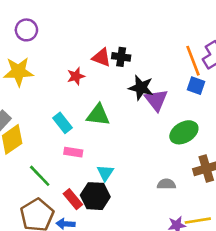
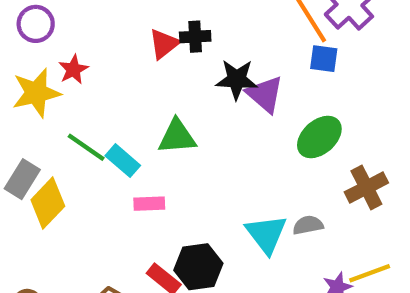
red triangle: (101, 57) -> (164, 44), turned -48
red star: (76, 76) -> (73, 70), moved
cyan triangle: (105, 173) -> (266, 234), moved, size x1.5
green line: (40, 176) -> (86, 147), moved

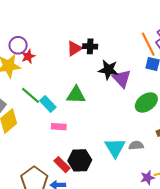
purple circle: (36, 24) -> (18, 45), moved

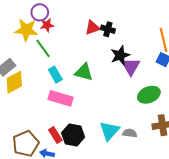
black star: (108, 70) -> (120, 55), turned 30
green line: (30, 95) -> (43, 48), moved
pink rectangle: (59, 127) -> (61, 98), size x1.6

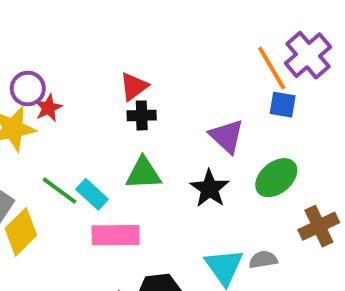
black cross: (108, 29) -> (142, 115), moved
green line: (43, 48) -> (59, 191), moved
black star: (120, 55) -> (210, 189), moved

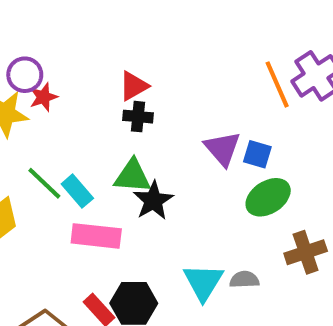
blue square: (283, 105) -> (257, 154), moved
black star: (210, 189) -> (153, 201), moved

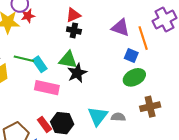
orange line: (277, 84) -> (143, 38), moved
purple triangle: (222, 149) -> (120, 28), moved, turned -36
green line: (44, 183) -> (24, 59), turned -36

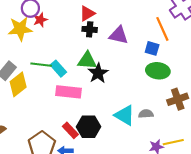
purple triangle: (120, 28) -> (119, 35), moved
green ellipse: (134, 77) -> (158, 71), turned 40
cyan triangle: (98, 116) -> (125, 115), turned -30

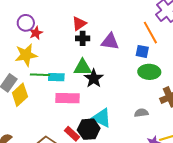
yellow star: (20, 29) -> (26, 55), moved
cyan rectangle: (58, 69) -> (56, 77), turned -42
cyan triangle: (125, 115) -> (102, 118), moved

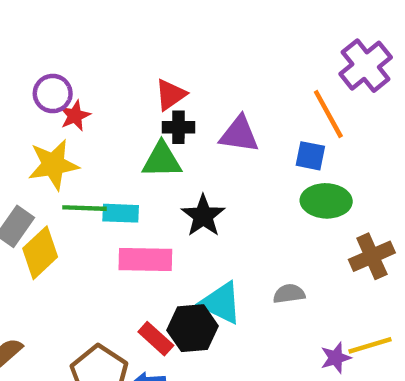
green triangle: (82, 67) -> (162, 160), moved
gray semicircle: (141, 113) -> (289, 294), moved

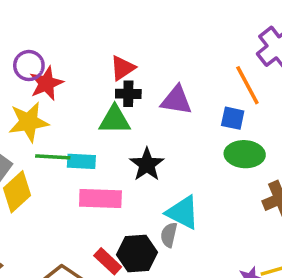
red star: (75, 116) -> (46, 83), size x1.4
gray semicircle: (289, 294) -> (169, 235), moved, turned -70
cyan triangle: (221, 303) -> (183, 212), moved

